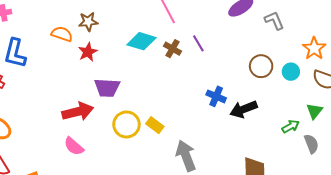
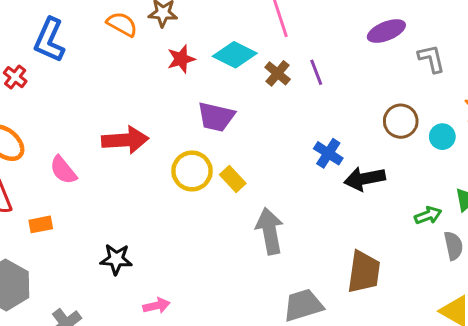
red star: (88, 52) -> (181, 59), moved
purple trapezoid: (107, 88) -> (216, 117), moved
pink semicircle: (74, 146) -> (63, 170), moved

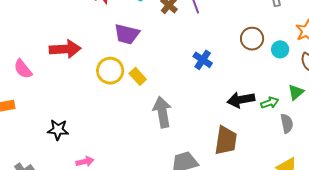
black arrow: (365, 179) -> (241, 100), moved

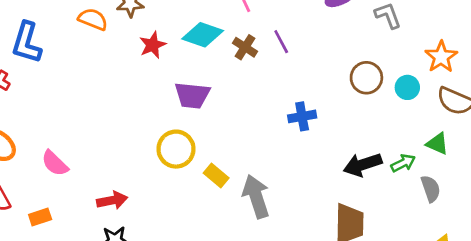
red arrow: (65, 49) -> (112, 200), moved, size x0.7
blue cross: (203, 60) -> (302, 116), turned -36
yellow rectangle: (138, 76) -> (216, 176), moved
green triangle: (296, 92) -> (437, 144), turned -48

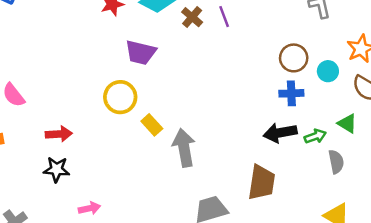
blue cross: (302, 116) -> (291, 93), moved

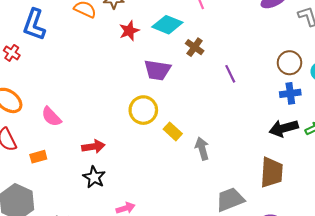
brown cross: (192, 17) -> (195, 47), moved
purple line: (224, 17) -> (230, 74), moved
gray arrow: (184, 148) -> (202, 149), size x0.7
black star: (57, 169) -> (94, 177), turned 30

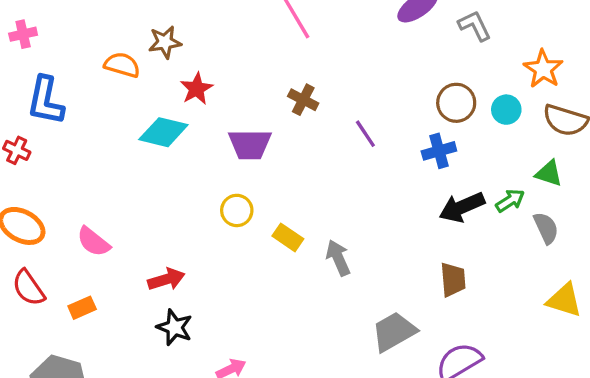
cyan diamond: (167, 25) -> (163, 132), moved
blue cross: (290, 93) -> (439, 151), moved
yellow circle: (143, 110) -> (237, 210), size x0.7
brown trapezoid: (272, 172) -> (453, 280), size x0.7

